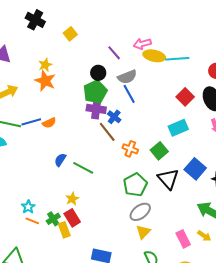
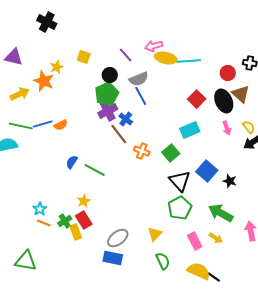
yellow square: (70, 34) -> (84, 57), moved, turned -32
orange star: (45, 81) -> (44, 81), moved
purple cross: (96, 109) -> (108, 111), turned -36
green pentagon: (135, 185) -> (180, 208), moved
gray ellipse: (140, 212) -> (118, 238), moved

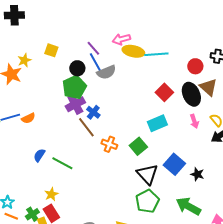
black cross: (47, 22) -> (14, 15), turned -30
blue line: (141, 96) -> (95, 62), moved

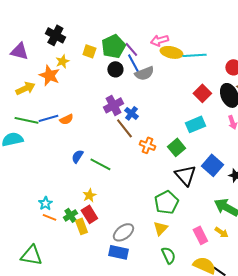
black cross: (14, 15) -> (55, 35), moved, turned 30
green pentagon: (74, 87) -> (113, 46), moved
green pentagon: (147, 201) -> (166, 202), moved

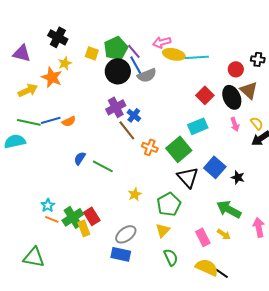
black circle: (115, 69) -> (118, 71), size x1.6
green square: (176, 147) -> (179, 149), size x1.4
yellow star: (89, 195) -> (135, 194), moved
green cross: (70, 215) -> (73, 217), size x1.5

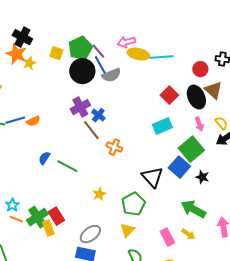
orange star: (52, 77) -> (16, 54), moved
green square: (179, 149) -> (191, 149), moved

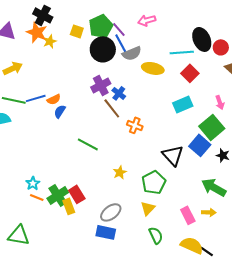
yellow ellipse: (138, 54) -> (153, 68), moved
cyan line: (161, 57) -> (182, 52), moved
black ellipse: (196, 97) -> (202, 39), moved
blue semicircle: (44, 158) -> (60, 111), moved
yellow arrow: (188, 234) -> (209, 212), turned -32

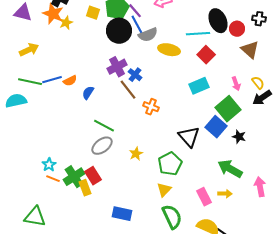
blue semicircle: (60, 111) -> (88, 93), moved
gray ellipse: (111, 212) -> (102, 146), moved
green semicircle: (156, 235) -> (172, 217), size x1.4

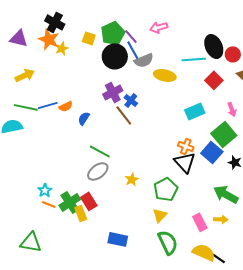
red square: (206, 55) -> (214, 80), moved
orange cross: (151, 107) -> (186, 146), moved

